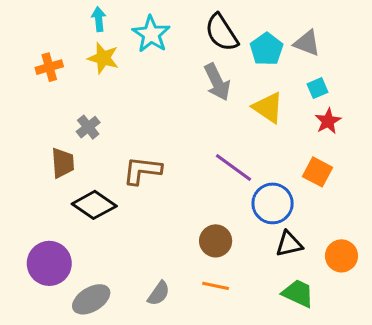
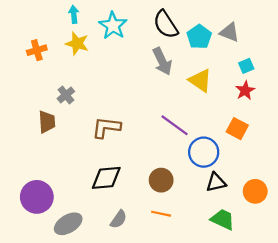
cyan square: (317, 88) -> (246, 66), moved
black diamond: (94, 205) -> (106, 178), moved, turned -40

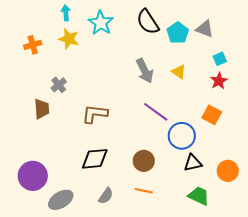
gray arrow: (162, 61) -> (145, 71), moved
yellow triangle: (200, 80) -> (179, 72), size x0.7

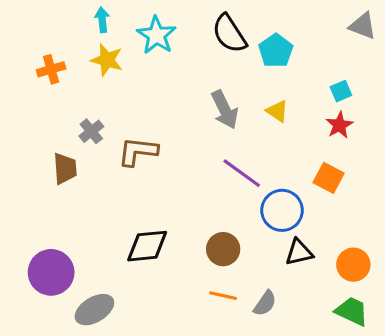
gray triangle: (205, 29) -> (363, 26), moved
brown L-shape: (95, 114) -> (138, 151), moved
gray semicircle: (106, 196) -> (265, 303), moved
green trapezoid: (199, 196) -> (352, 311), moved

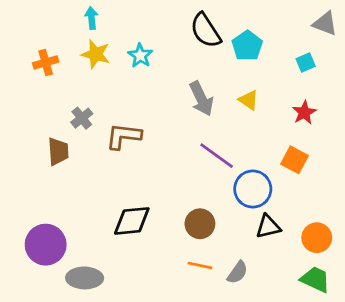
cyan star: (156, 35) -> (140, 56), moved, size x0.7
cyan square: (341, 91) -> (306, 62), moved
gray ellipse: (94, 310) -> (85, 278), turned 32

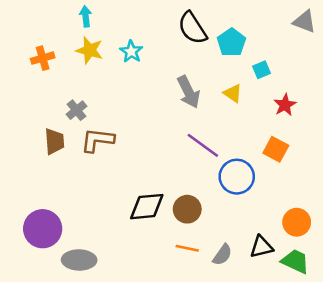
cyan square: (306, 62) -> (261, 70), moved
brown L-shape: (123, 136) -> (97, 140), moved
black diamond: (132, 221) -> (147, 207), moved
black triangle: (268, 227) -> (261, 247), moved

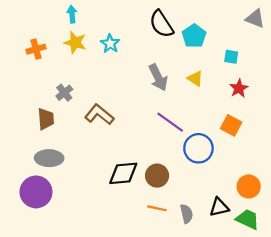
cyan square: (261, 70) -> (231, 57), moved, turned 32
brown L-shape: (97, 140) -> (99, 114), moved, turned 32
gray semicircle: (222, 255) -> (186, 214), turned -48
gray ellipse: (79, 260) -> (49, 158), moved

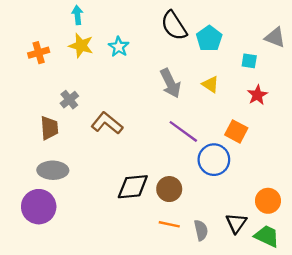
gray triangle: (255, 19) -> (275, 37), moved
orange square: (231, 125) -> (236, 131), moved
black triangle: (219, 207) -> (236, 223), turned -42

